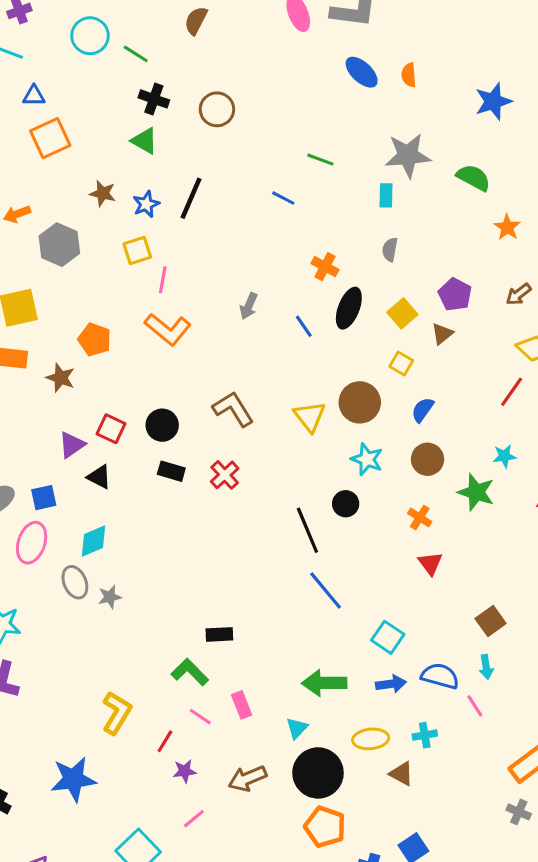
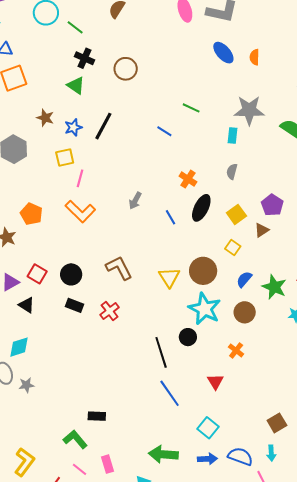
cyan star: (367, 459) -> (205, 309), size x1.5
green star: (476, 492) -> (274, 287), moved
red triangle: (430, 563) -> (215, 382), moved

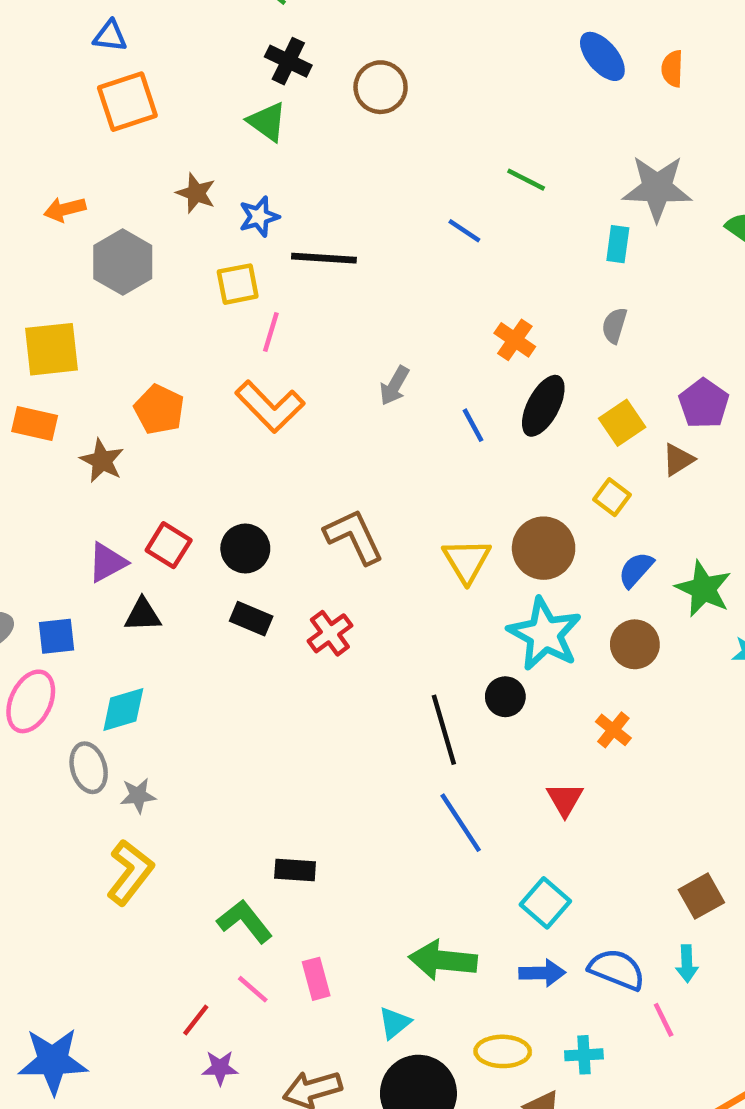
black line: (103, 126) -> (324, 258), moved, turned 64
black triangle: (26, 305) -> (143, 615), turned -36
yellow L-shape: (24, 462) -> (130, 872), moved

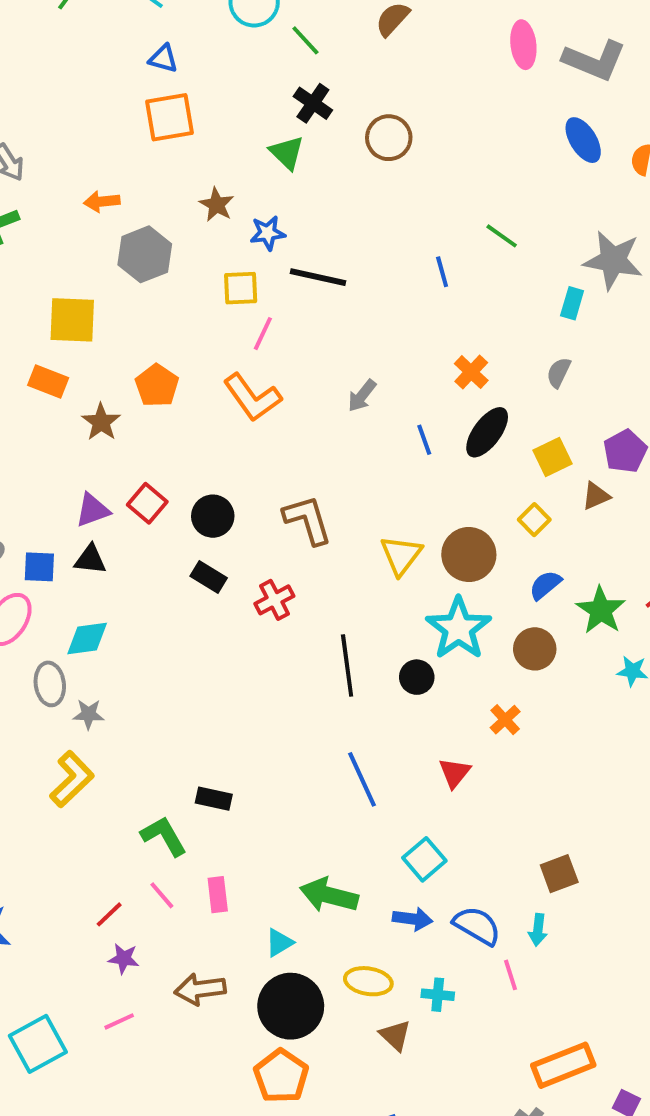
blue line: (464, 231) -> (442, 272), turned 32
black triangle: (143, 615) -> (90, 559), moved
black line: (444, 730) -> (347, 666), moved

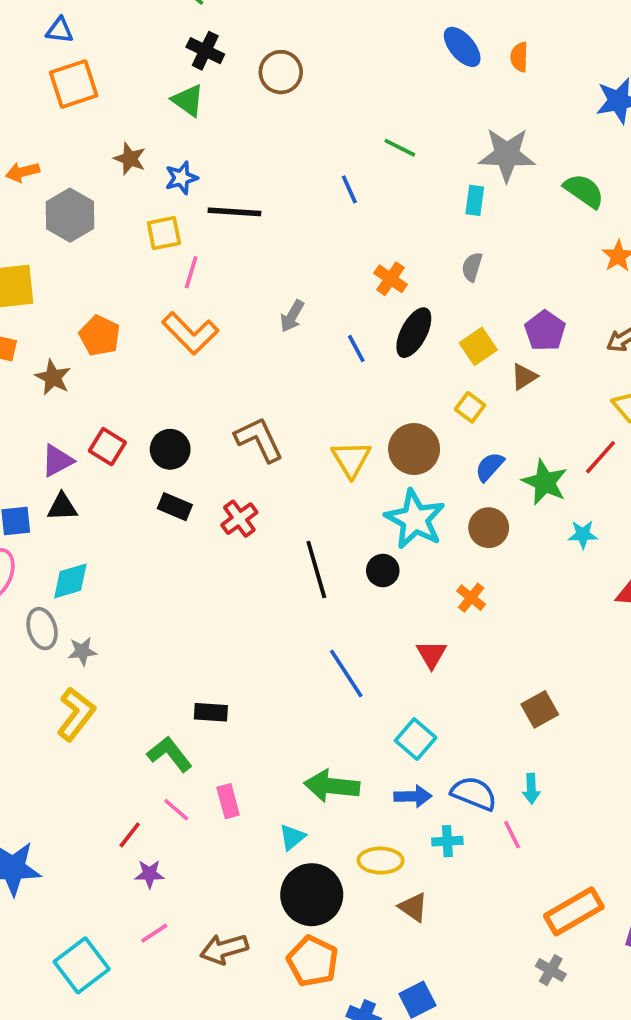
brown square: (559, 874) -> (540, 709), moved
brown arrow: (200, 989) -> (224, 949), moved
cyan cross: (438, 995) -> (447, 841), moved

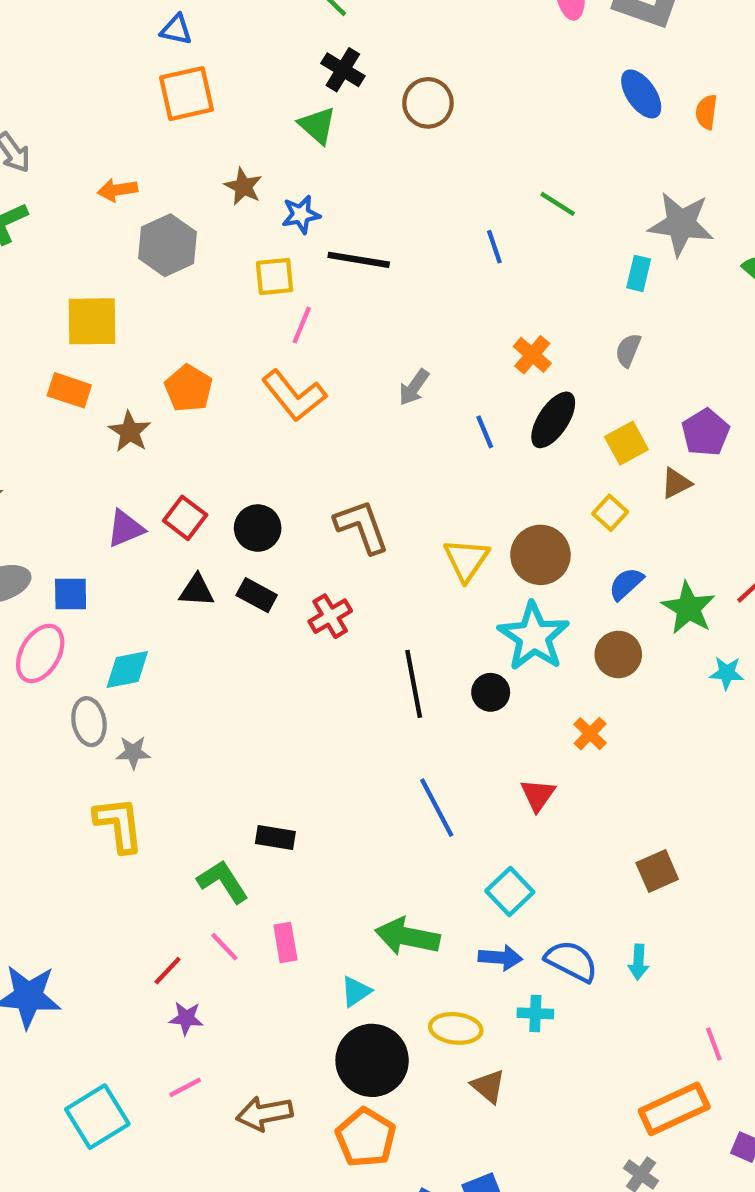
black triangle: (62, 507) -> (197, 591), moved
yellow L-shape: (76, 714) -> (119, 825), turned -50
pink line: (512, 835) -> (714, 1044), moved

